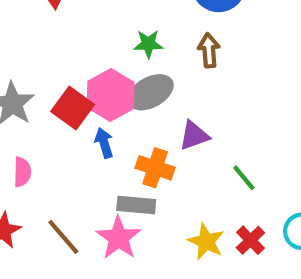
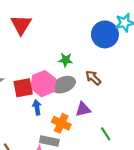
brown arrow: (209, 50) -> (93, 78), moved, turned -49
red square: (73, 108) -> (23, 88), turned 36

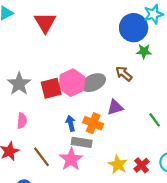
green star: (66, 60) -> (144, 51), moved
blue arrow: (37, 107) -> (71, 123), moved
green line: (106, 134) -> (155, 120), moved

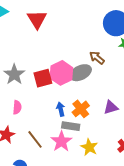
brown arrow: (124, 74) -> (97, 58), moved
purple triangle: (115, 107) -> (111, 107), moved
orange cross: (93, 123) -> (81, 109), turned 30
yellow star: (118, 164) -> (89, 147), moved

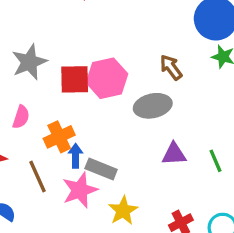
gray ellipse: (81, 73) -> (153, 106), moved
blue arrow: (61, 109) -> (76, 156), moved
orange cross: (81, 109) -> (59, 137), moved

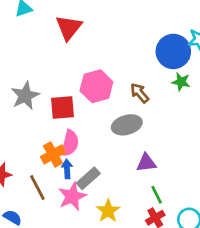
pink hexagon: (107, 78) -> (96, 86), moved
pink semicircle: (21, 117) -> (70, 143), moved, size x1.4
green line: (215, 161) -> (157, 195), moved
gray rectangle: (101, 169) -> (88, 178), turned -60

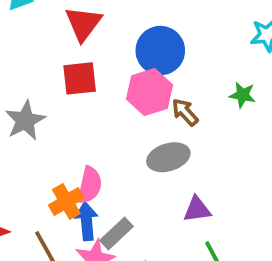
blue circle: (173, 51) -> (160, 51), moved
pink hexagon: (96, 86) -> (150, 92), moved
red square: (63, 107) -> (80, 78), moved
blue arrow: (67, 169) -> (87, 221), size x1.4

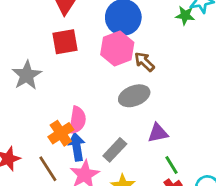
green star: (243, 95) -> (185, 15), moved
gray rectangle: (117, 233) -> (115, 150), moved

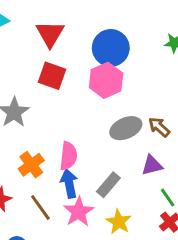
red square: (65, 42) -> (52, 76), turned 32
brown arrow: (144, 62) -> (159, 127), moved
orange cross: (61, 133) -> (31, 165), moved

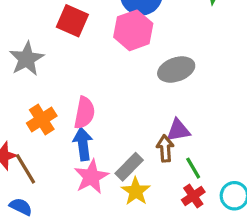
brown arrow: (159, 127) -> (165, 148), moved, turned 40
gray ellipse: (126, 128) -> (176, 69), moved
gray rectangle: (108, 185) -> (129, 167), moved
brown line: (40, 208) -> (26, 169), moved

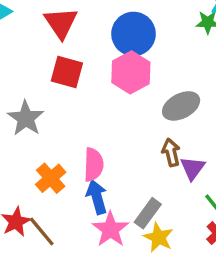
purple triangle: (178, 130) -> (193, 168), turned -35
brown arrow: (165, 148) -> (171, 152), moved

